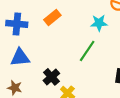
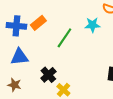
orange rectangle: (52, 17) -> (38, 23), moved
green line: (87, 51) -> (64, 38), moved

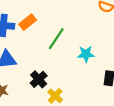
cyan star: (92, 25) -> (86, 54), moved

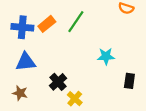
green line: (56, 39) -> (76, 22), moved

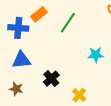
orange rectangle: (47, 24) -> (39, 14), moved
yellow cross: (75, 99) -> (79, 95), moved

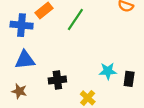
cyan star: (96, 55) -> (108, 71), moved
black cross: (51, 79) -> (57, 80), turned 35

